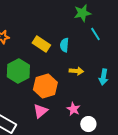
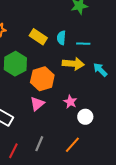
cyan line: (95, 34) -> (83, 44), moved, turned -56
yellow arrow: (76, 71) -> (73, 64), size x1.5
cyan arrow: (103, 77) -> (100, 70), turned 126

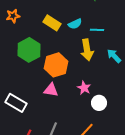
cyan semicircle: (61, 38) -> (75, 24), turned -120
yellow arrow: (73, 64) -> (87, 50), turned 75
pink triangle: (37, 104) -> (51, 90), turned 49

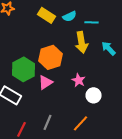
green hexagon: (29, 50) -> (24, 69), moved
pink triangle: (51, 90) -> (46, 82), turned -42

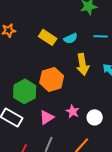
cyan line: (92, 22) -> (101, 36), moved
pink star: (78, 80) -> (73, 111), moved
pink triangle: (46, 82) -> (47, 117), moved

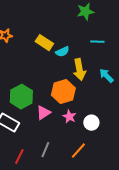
cyan semicircle: (71, 38) -> (62, 52), moved
orange hexagon: (52, 79) -> (63, 92), moved
pink triangle: (47, 117) -> (43, 113), moved

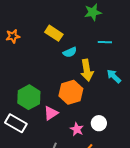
yellow rectangle: (44, 43) -> (54, 33), moved
pink star: (69, 117) -> (77, 129), moved

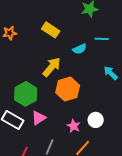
cyan semicircle: (70, 52) -> (80, 49), moved
yellow arrow: (87, 70) -> (52, 67), moved, turned -130
pink triangle: (51, 113) -> (39, 118), moved

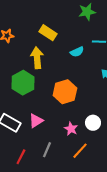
yellow arrow: (52, 67) -> (37, 58), moved, turned -45
green hexagon: (26, 94) -> (23, 83), moved

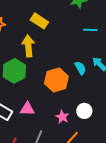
cyan semicircle: (77, 52) -> (80, 68), moved, turned -96
pink triangle: (36, 121) -> (27, 109), turned 35

